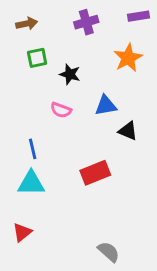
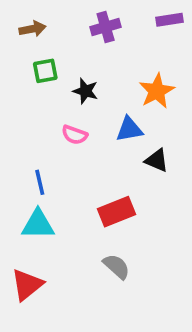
orange star: (128, 58) -> (157, 91), moved
red triangle: (22, 232) -> (27, 285), size x1.4
gray semicircle: (109, 252) -> (117, 266), moved

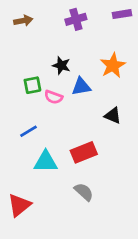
green square: (45, 71) -> (32, 85), moved
blue triangle: (129, 129) -> (81, 87), moved
blue line: (40, 182) -> (28, 131), turned 72
cyan triangle: (38, 224) -> (46, 162), moved

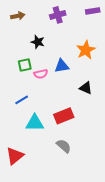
black star: (61, 65) -> (38, 42), moved
pink semicircle: (54, 97) -> (41, 74), turned -32

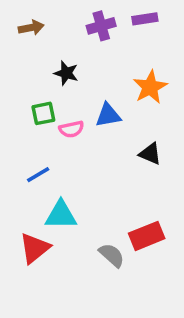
purple rectangle: (93, 11) -> (145, 19), moved
red rectangle: (64, 116) -> (147, 236), moved
red triangle: (15, 156) -> (35, 248), moved

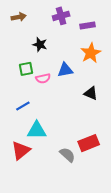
purple rectangle: (145, 19) -> (88, 25), moved

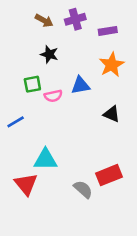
brown arrow: (19, 17) -> (44, 21), moved, turned 40
blue line: (23, 106) -> (16, 122), moved
red triangle: (21, 150) -> (26, 184), turned -30

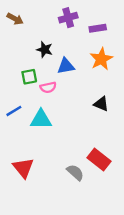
brown arrow: (44, 21) -> (15, 19), moved
blue triangle: (80, 85) -> (66, 66), moved
cyan triangle: (45, 159) -> (41, 119), moved
red rectangle: (109, 175) -> (99, 159), turned 60

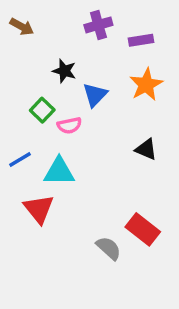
blue triangle: (66, 66) -> (95, 95), turned -36
green square: (29, 77) -> (42, 110), turned -35
red triangle: (23, 168) -> (39, 209), moved

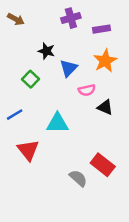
pink semicircle: (69, 125) -> (87, 90), moved
cyan triangle: (59, 171) -> (57, 123), moved

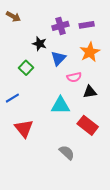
purple cross: (71, 18) -> (60, 26), moved
black triangle: (105, 107) -> (90, 92), turned -32
cyan triangle: (57, 123) -> (60, 105), moved
red rectangle: (103, 165) -> (88, 125), moved

